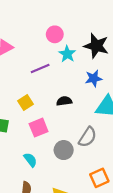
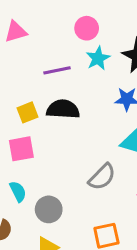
black semicircle: (64, 101) -> (63, 109), moved, size x1.5
pink square: (39, 128) -> (21, 149), moved
gray circle: (64, 150) -> (49, 209), moved

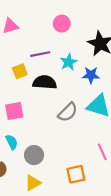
cyan star: (98, 58) -> (69, 62), moved
yellow square: (27, 112) -> (20, 71), moved
gray semicircle: (102, 177) -> (68, 112), moved

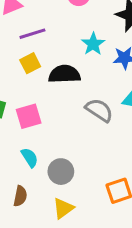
purple line: (40, 54) -> (32, 34), moved
gray semicircle: (68, 112) -> (99, 110), turned -95

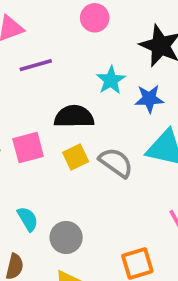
yellow square: (30, 63) -> (76, 157), moved
pink square: (29, 116) -> (28, 148), moved

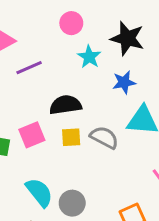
cyan star: (111, 80) -> (89, 57), moved
yellow square: (76, 157) -> (71, 137), turned 30
cyan semicircle: (28, 219) -> (39, 192), size x1.5

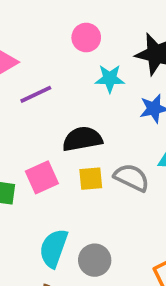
cyan star: (89, 57) -> (110, 78), turned -30
cyan semicircle: (39, 192) -> (54, 248), turned -120

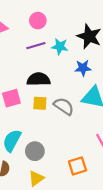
pink circle: (86, 38) -> (38, 21), moved
purple line: (36, 94) -> (36, 46), moved

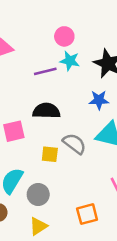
pink circle: (38, 21) -> (64, 36), moved
cyan star: (60, 46) -> (70, 61), moved
yellow square: (40, 103) -> (50, 154), moved

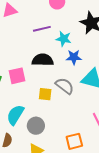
cyan star: (70, 61) -> (64, 39), moved
blue star: (99, 100) -> (74, 57), moved

